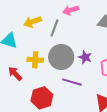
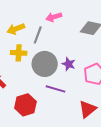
yellow cross: (35, 60) -> (19, 53), moved

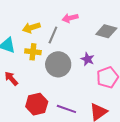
purple star: (69, 64) -> (88, 59), moved
purple line: (56, 89) -> (66, 109), moved

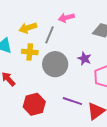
purple line: (66, 109) -> (72, 101), moved

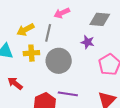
purple star: (84, 59) -> (88, 42), moved
purple line: (72, 101) -> (68, 94), moved

